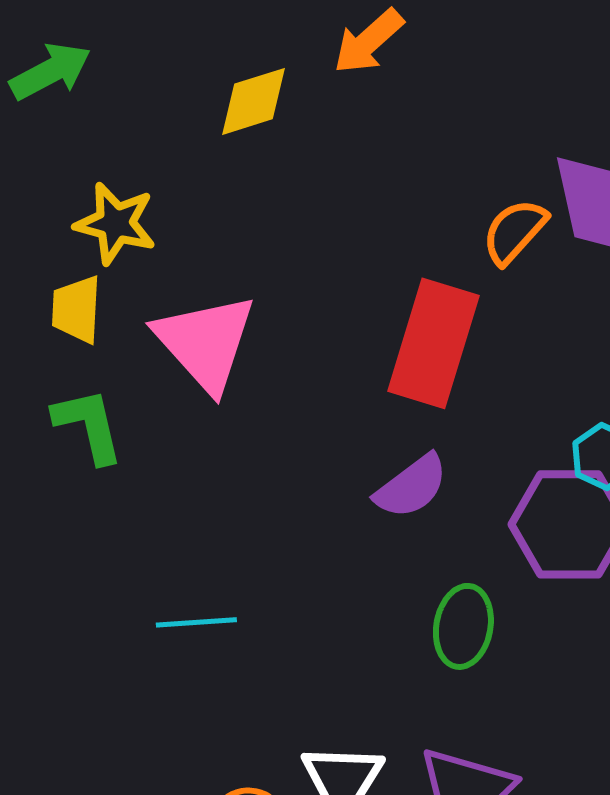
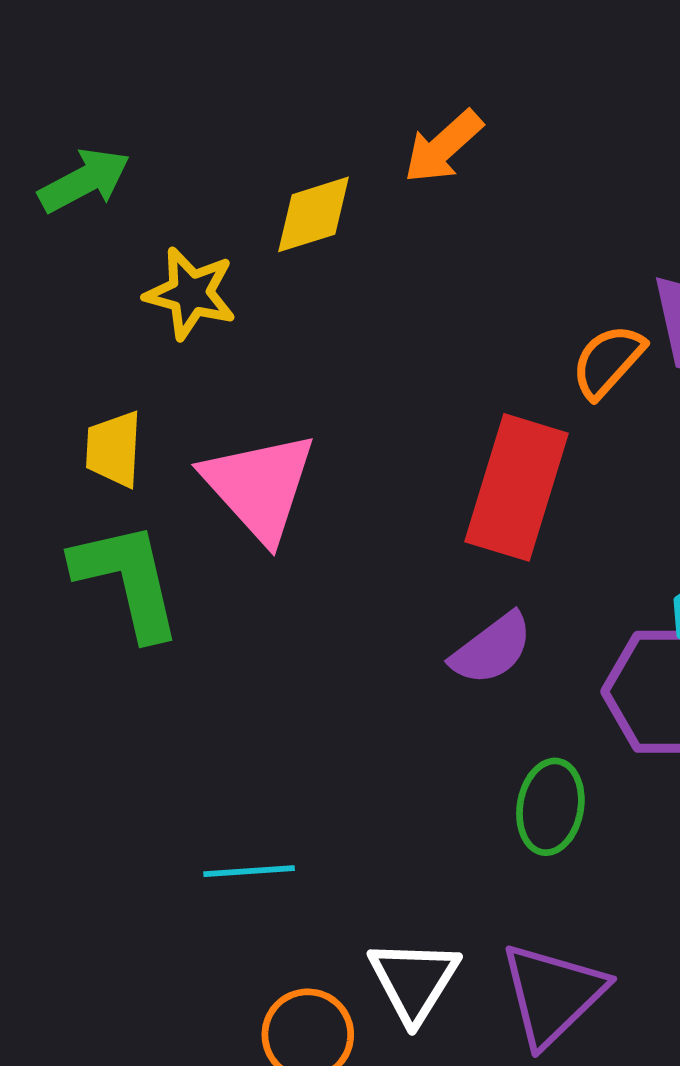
yellow star: (115, 223) -> (190, 293), moved
green L-shape: (88, 425) -> (127, 580), size x1.4
cyan line: (196, 622) -> (249, 871), moved

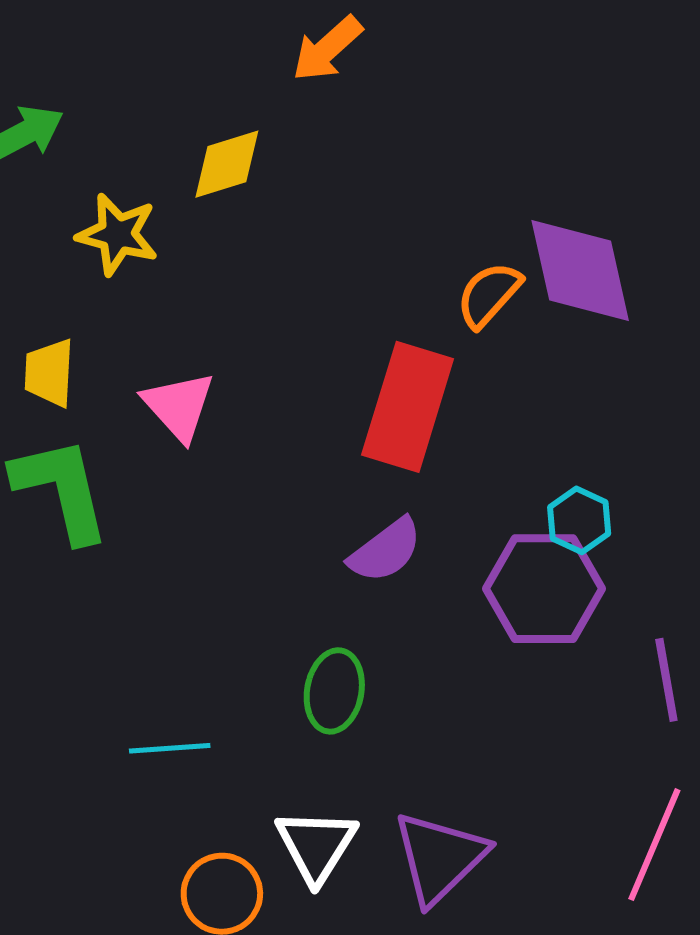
orange arrow: (443, 147) -> (327, 49), moved
pink triangle: (259, 486) -> (179, 406), size x0.7
green ellipse: (550, 807) -> (334, 691), moved

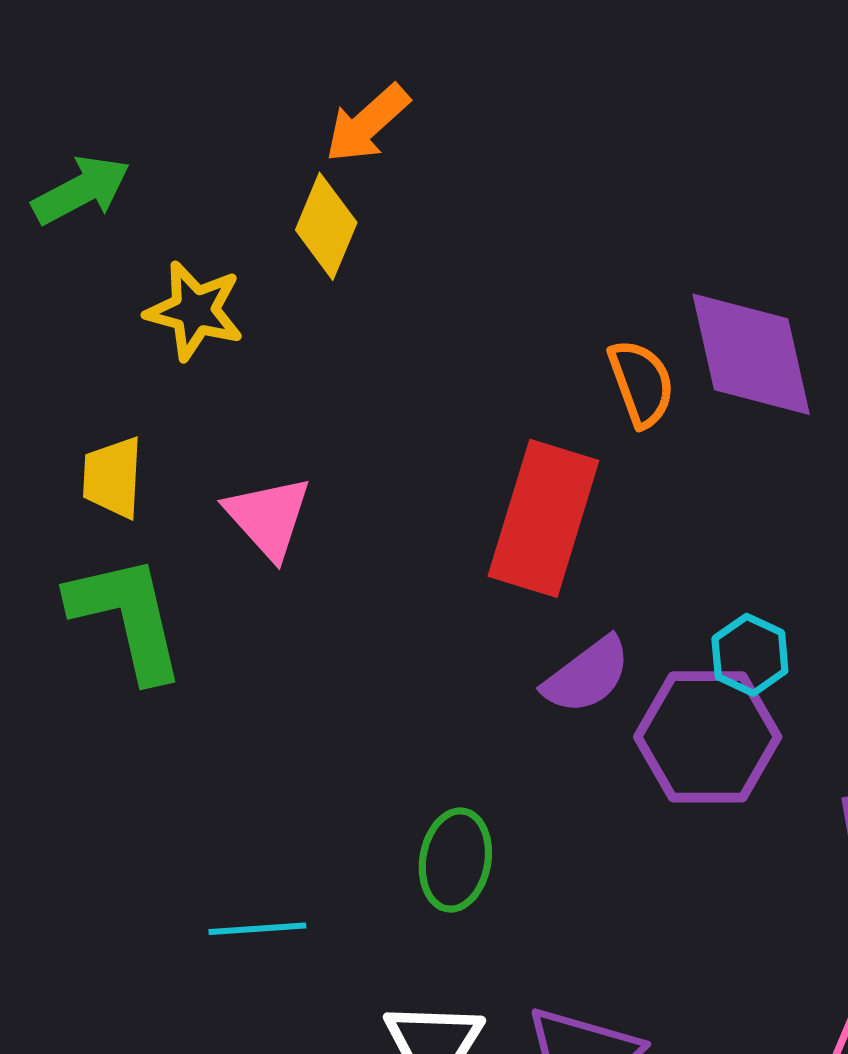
orange arrow: (327, 49) -> (367, 124), moved
yellow diamond: (227, 164) -> (326, 226), turned -50
orange semicircle: (489, 295) -> (641, 383), turned 118
purple semicircle: (385, 550) -> (587, 675), moved

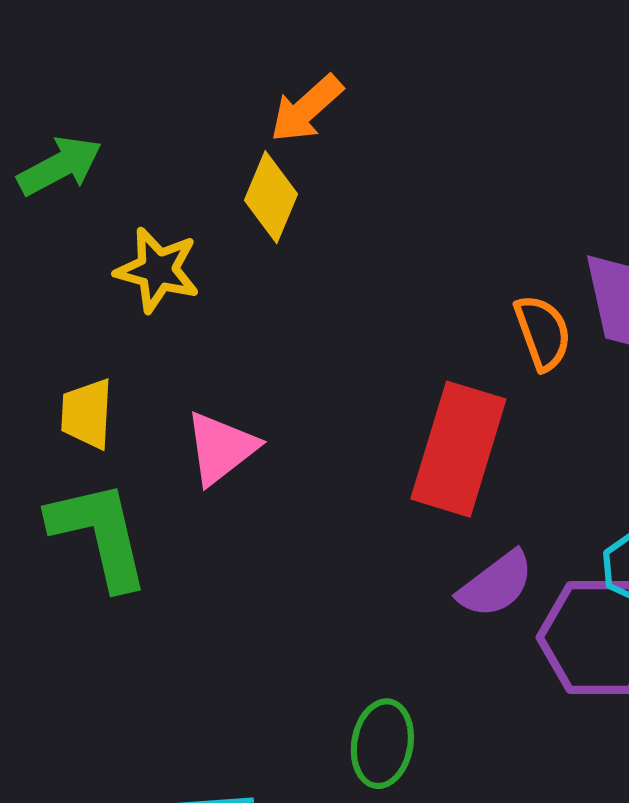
pink triangle: (268, 517) -> (221, 448), turned 34

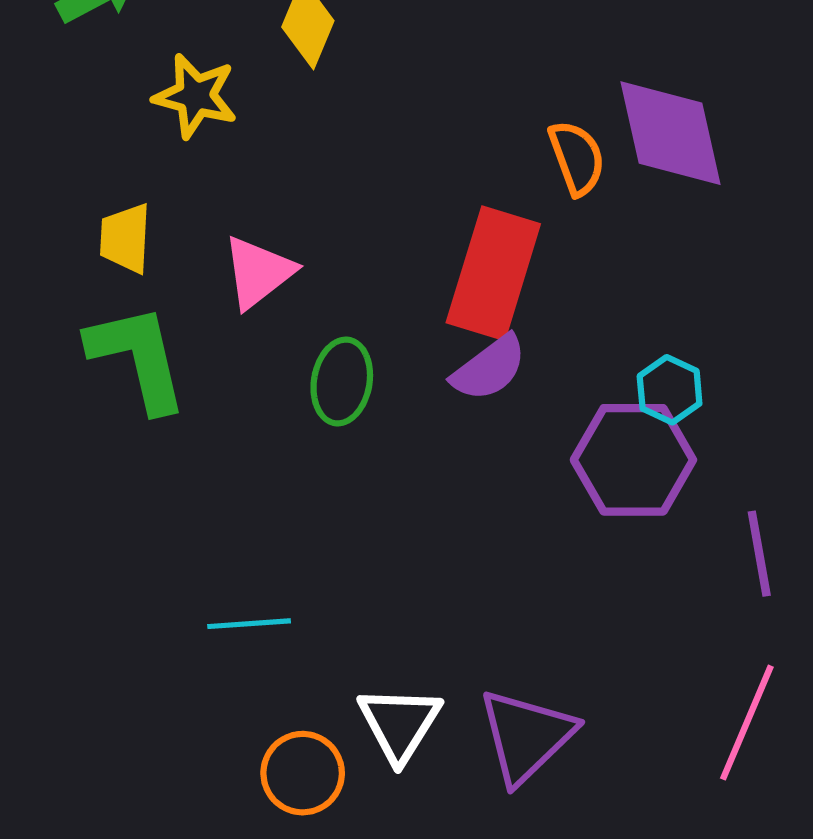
purple semicircle: (496, 584) -> (489, 368), moved
green ellipse: (382, 744) -> (342, 381), moved

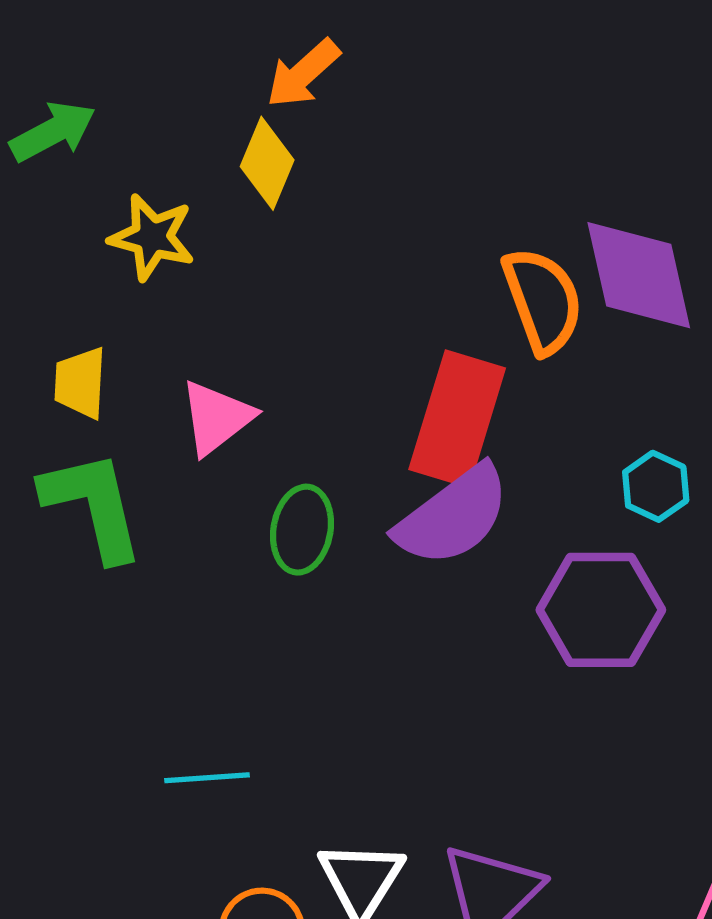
orange semicircle: (577, 158) -> (543, 300), size x1.4
purple semicircle: (489, 368) -> (453, 516), size x1.5
cyan hexagon: (670, 390) -> (656, 486), moved

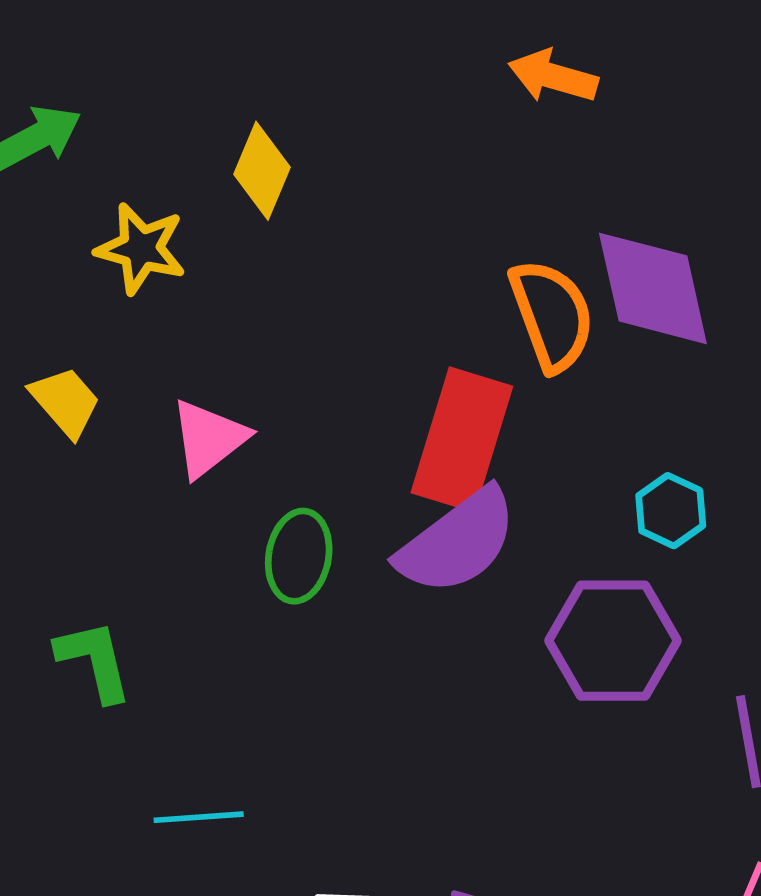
orange arrow: (303, 73) -> (553, 76), moved, turned 58
yellow trapezoid: (80, 383) -> (65, 402), turned 136
green L-shape: (93, 505) -> (94, 661), moved, size x0.7

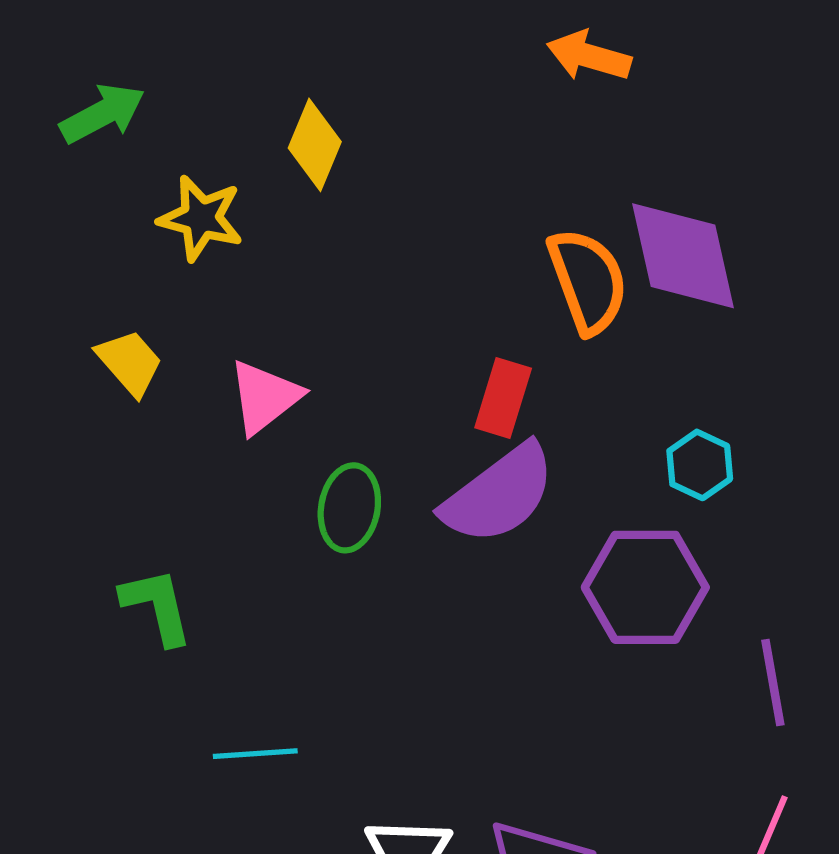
red rectangle: (462, 440) -> (503, 398), size x0.6

